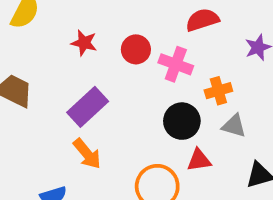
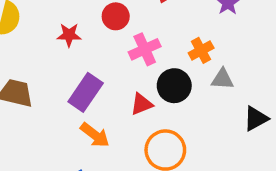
red circle: (136, 49) -> (116, 16), moved
pink cross: (176, 64) -> (145, 49), moved, turned -32
red triangle: (199, 160) -> (142, 104), moved

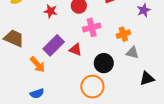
black circle: (174, 86) -> (104, 63), moved
red triangle: (142, 104) -> (75, 50), moved, turned 32
orange arrow: (95, 135) -> (38, 65), moved

